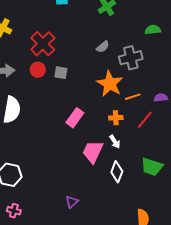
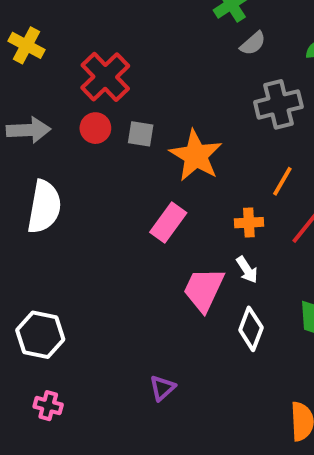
gray semicircle: (103, 47) -> (253, 43), moved
orange star: (110, 84) -> (196, 156), moved
orange line: (133, 97) -> (282, 181), turned -42

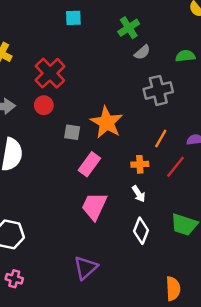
gray square: (141, 134) -> (72, 132), moved
pink trapezoid: (204, 289) -> (94, 206), moved
purple triangle: (162, 388) -> (86, 268), size x1.5

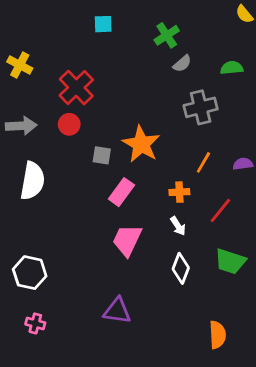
red line: (176, 167) -> (220, 210), moved
purple triangle: (86, 268) -> (117, 311), turned 50

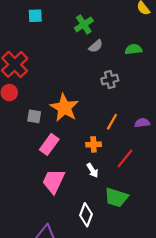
gray cross: (201, 107) -> (110, 80), size x0.7
green trapezoid: (230, 261) -> (116, 197), moved
white diamond: (181, 268) -> (86, 215), moved

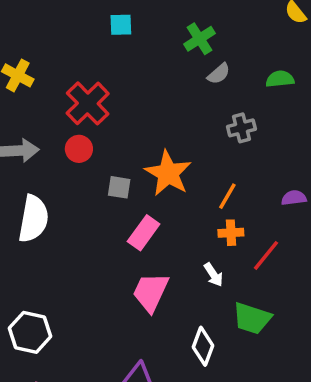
orange line: (112, 122) -> (227, 196), moved
orange cross: (94, 144) -> (231, 233), moved

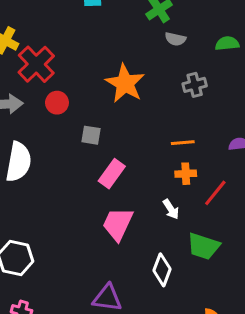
gray semicircle: (219, 74) -> (175, 39), turned 54
red cross: (88, 103) -> (36, 64), moved
orange star: (168, 173) -> (125, 83), moved
orange line: (227, 196) -> (183, 143), turned 55

